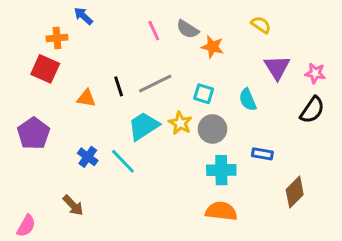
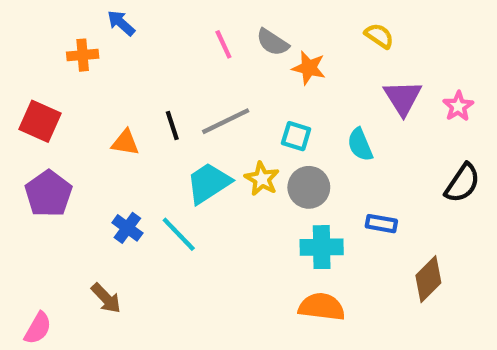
red square: (45, 69) -> (40, 121), moved
pink star: (315, 73) -> (458, 106), turned 30
black semicircle: (312, 110) -> (462, 183), moved

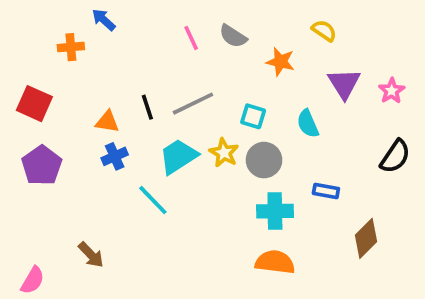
orange star: (309, 68) -> (280, 62), moved
blue cross: (127, 228) -> (115, 156), moved, turned 30

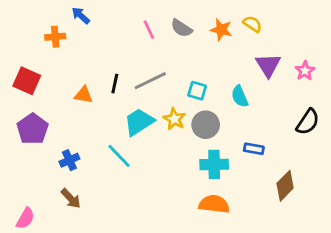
orange star: (280, 62) -> (221, 30), moved
black line: (147, 107) -> (115, 84), turned 30
blue cross: (115, 156) -> (69, 160), moved

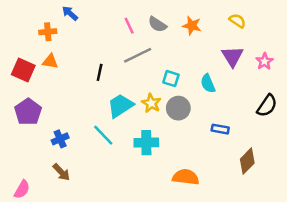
yellow semicircle: (252, 24) -> (237, 21), moved
gray line: (150, 81) -> (138, 55), moved
orange triangle: (84, 95) -> (50, 61), moved
cyan cross: (214, 164) -> (146, 143), moved

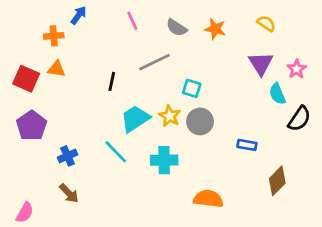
blue arrow: (70, 13) -> (79, 15), turned 84
pink line: (129, 26) -> (132, 21), moved
cyan semicircle: (208, 83) -> (277, 94), moved

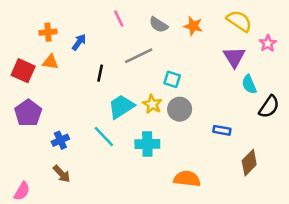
blue arrow: (79, 15) -> (79, 42), moved
yellow semicircle: (266, 23) -> (239, 21), size x1.5
pink star: (297, 69) -> (268, 43), moved

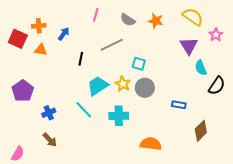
pink line: (119, 19) -> (96, 15), turned 40
red square: (23, 71) -> (18, 39), moved

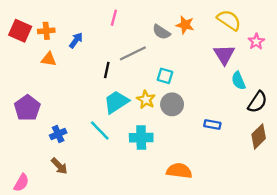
gray semicircle: (128, 20) -> (161, 32), moved
red square: (18, 39) -> (20, 31), moved
black line: (81, 59) -> (107, 70), moved
brown diamond: (201, 131) -> (259, 136), moved

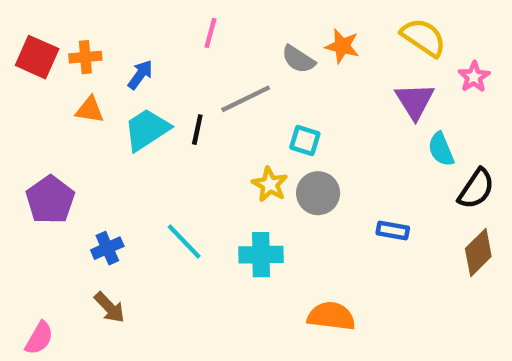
cyan trapezoid: (116, 102) -> (147, 130), moved

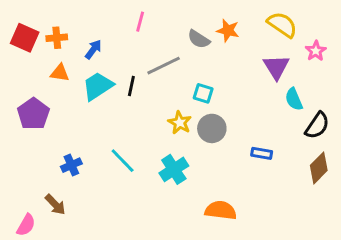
purple pentagon: (50, 200) -> (33, 114), moved
cyan cross: (261, 255) -> (174, 169), turned -32
brown arrow: (110, 307) -> (55, 205), moved

